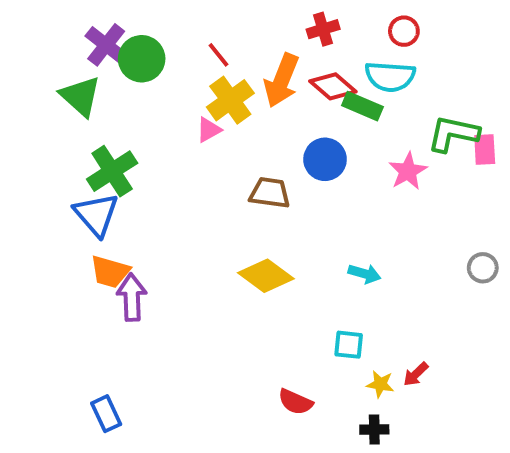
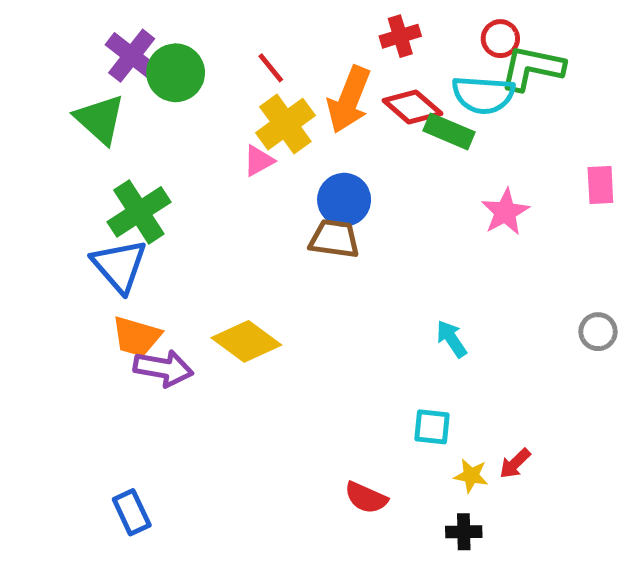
green L-shape: (453, 134) -> (532, 68), moved
blue circle: (325, 159) -> (344, 200), moved
cyan arrow: (364, 274) -> (452, 339), turned -140
yellow diamond: (266, 276) -> (246, 341), moved
purple arrow: (132, 297) -> (163, 368), turned 102

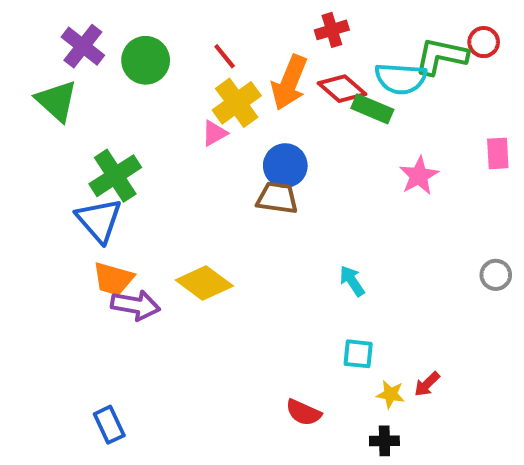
red circle: (500, 39) -> (484, 42), moved
purple cross: (132, 56) -> (83, 46), moved
green triangle: (100, 119) -> (57, 101), moved
cyan arrow: (452, 339) -> (352, 281), moved

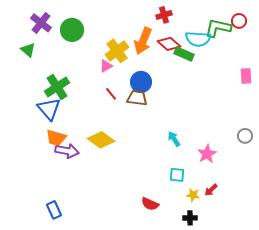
red line: (225, 56) -> (111, 94), moved
green triangle: (57, 101) -> (28, 50), size x0.7
pink star: (419, 176) -> (207, 154), moved

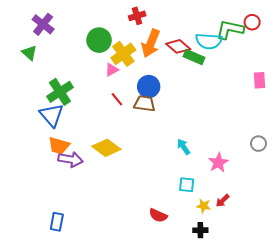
red cross: (164, 15) -> (137, 16), moved
green circle: (72, 30) -> (99, 40), moved
blue rectangle: (54, 210) -> (57, 222), turned 36

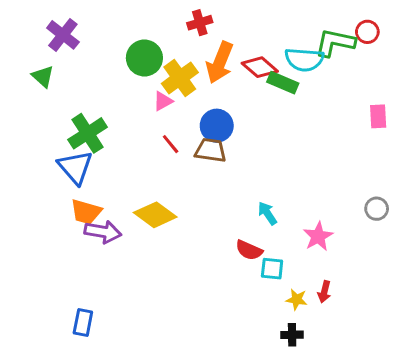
red arrow: (223, 201) -> (324, 292), turned -32
red semicircle: (158, 215) -> (249, 250), moved

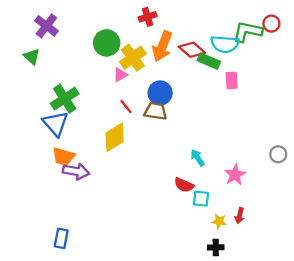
pink rectangle: (378, 116) -> (232, 80), moved
yellow diamond: (155, 215) -> (115, 137), moved, turned -68

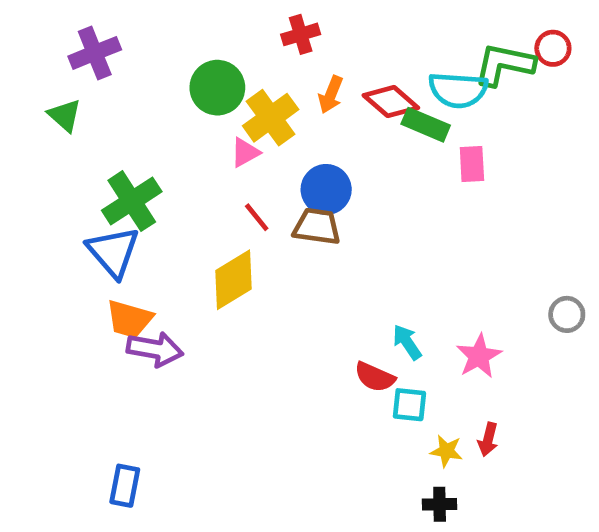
purple cross: (46, 26) -> (95, 53), turned 30
orange arrow: (162, 46) -> (331, 95), size x0.6
cyan arrow: (198, 158) -> (407, 342), moved

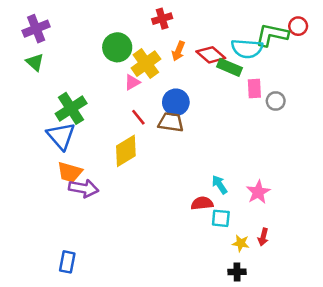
purple cross: (95, 53) -> (36, 29), moved
gray circle: (567, 314) -> (276, 101), moved
red semicircle: (375, 377) -> (202, 203), turned 150

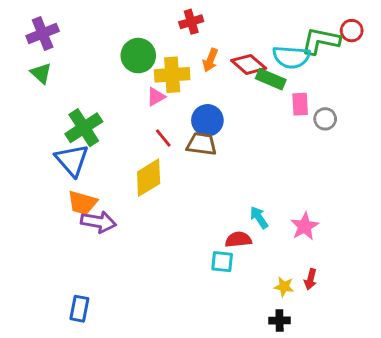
yellow cross: (146, 64) -> (172, 75), turned 32
cyan square: (221, 218) -> (222, 262), moved

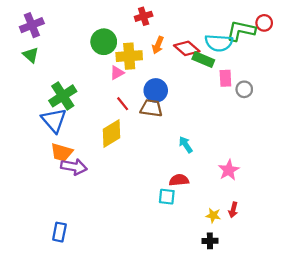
cyan arrow: (259, 217) -> (186, 145), moved

